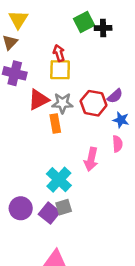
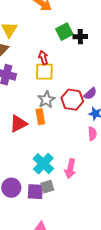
red triangle: (39, 100) -> (18, 124), moved
gray star: (62, 103) -> (46, 100), turned -30
pink arrow: (91, 159) -> (70, 169), moved
purple square: (49, 213) -> (35, 192), turned -36

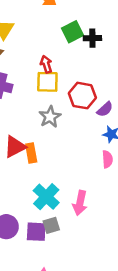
red hexagon: (72, 100) -> (82, 96), moved
orange rectangle: (40, 117) -> (31, 153), moved

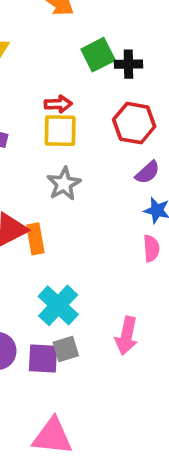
red arrow: (46, 64) -> (58, 104), turned 105
red hexagon: (82, 96) -> (134, 123), moved
pink arrow: (80, 203) -> (127, 336), moved

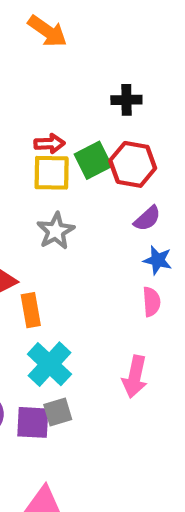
green square: (98, 55) -> (93, 160), moved
orange rectangle: (35, 239) -> (31, 310), moved
pink arrow: (127, 336) -> (135, 377), moved

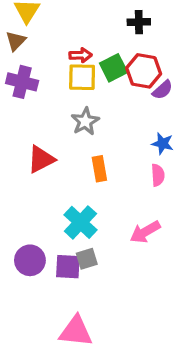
purple semicircle: (147, 219) -> (163, 90), moved
orange rectangle: (31, 310) -> (99, 169), moved
pink arrow: (135, 377) -> (145, 232), turned 48

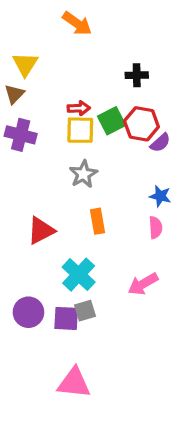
red triangle: (41, 159) -> (41, 231), moved

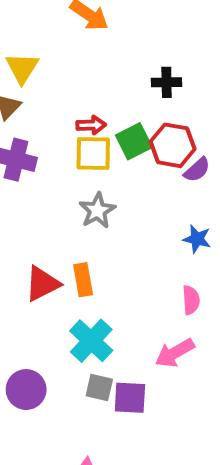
orange rectangle: (97, 221) -> (83, 280), moved
pink semicircle: (156, 227) -> (191, 300), moved
gray square: (85, 311) -> (99, 387), turned 30
purple square: (66, 318) -> (130, 398), moved

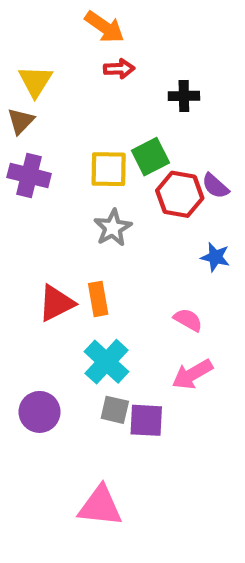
red arrow: (91, 125) -> (119, 69), moved
red hexagon: (173, 145) -> (180, 194), moved
purple semicircle: (197, 170) -> (215, 186), turned 84
pink semicircle: (191, 300) -> (188, 320), moved, turned -56

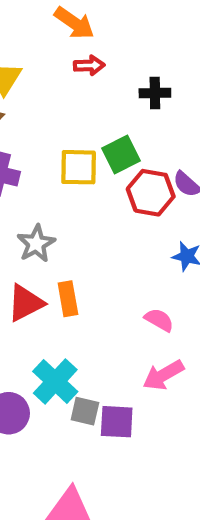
gray star: (113, 228) -> (36, 244), moved
cyan cross: (106, 362) -> (55, 381), moved

